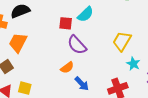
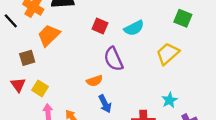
red square: (66, 23) -> (100, 26), moved
yellow trapezoid: (122, 41) -> (168, 54), moved

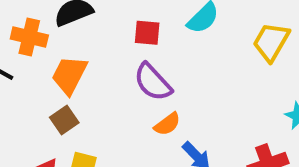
brown square: (27, 58) -> (64, 120), moved
purple semicircle: (113, 59) -> (153, 82), moved

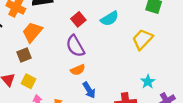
red square: (147, 33) -> (78, 19), turned 32

